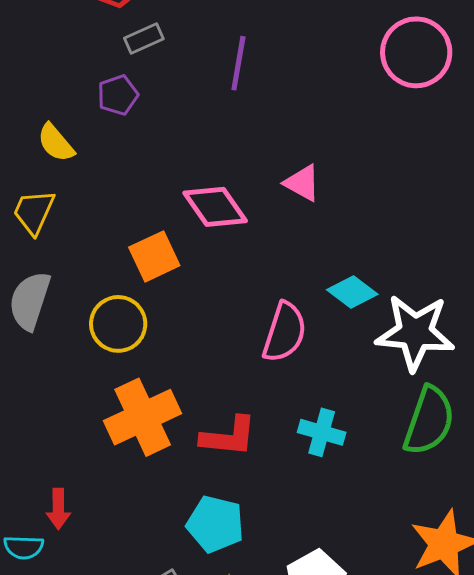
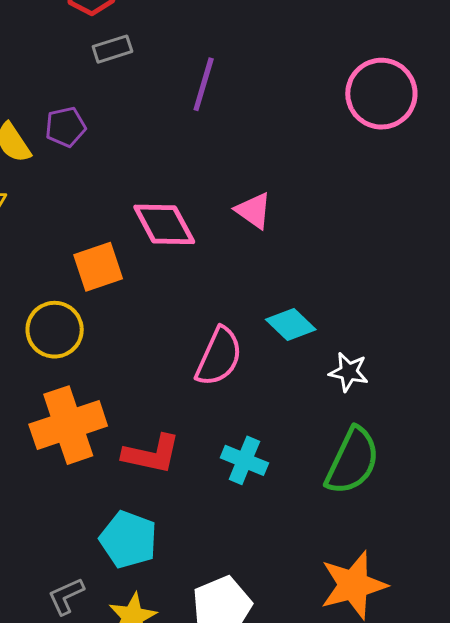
purple pentagon: (118, 95) -> (66, 127), moved
white star: (415, 333) -> (349, 372), size x0.5

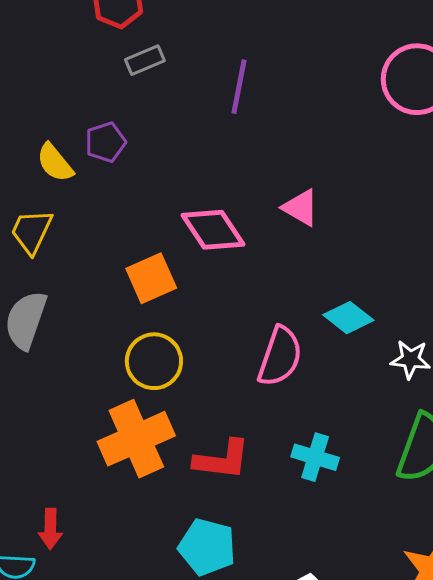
yellow circle: (55, 330) -> (154, 361), moved

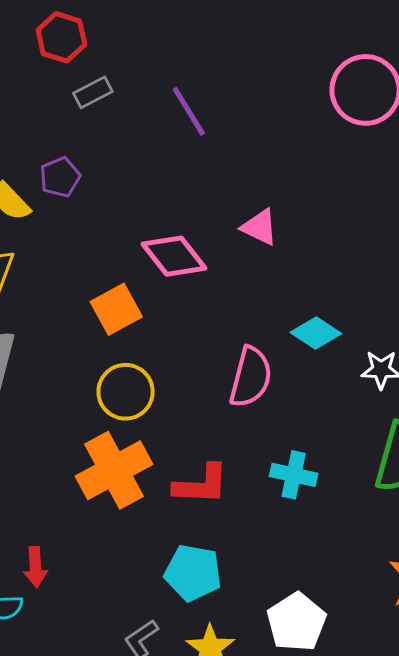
purple line: (239, 87) -> (189, 111), turned -38

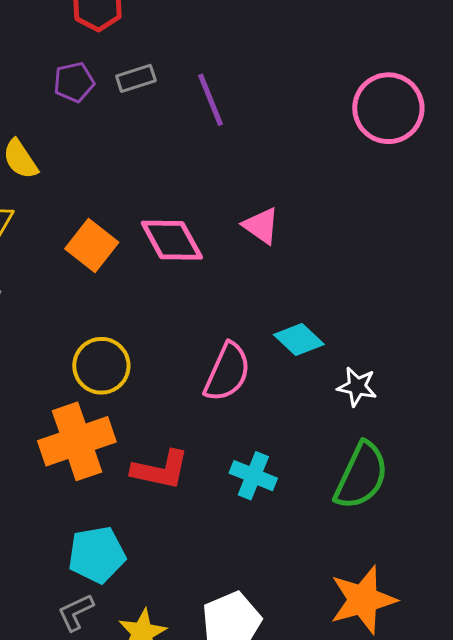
gray rectangle: (93, 92) -> (136, 78), moved
purple pentagon: (60, 177) -> (74, 82), moved
orange square: (116, 309) -> (92, 246), moved, turned -33
cyan pentagon: (193, 573) -> (97, 555), moved, turned -30

